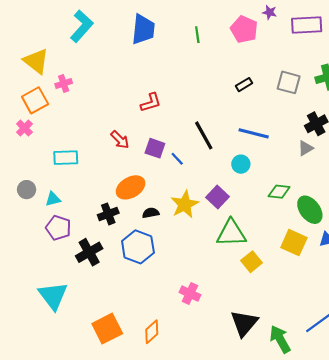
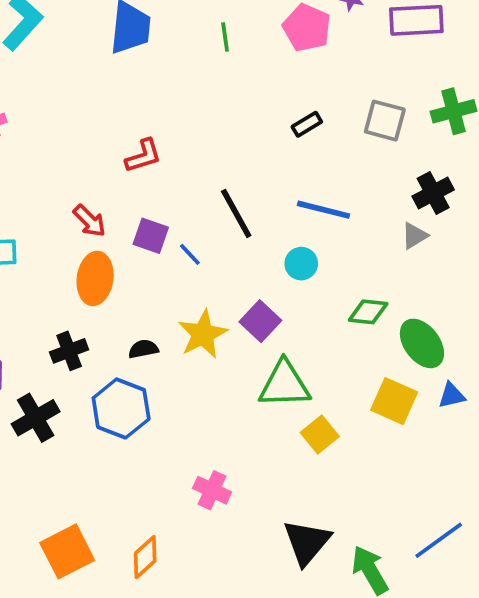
orange ellipse: (131, 187) -> (95, 278), moved, turned -52

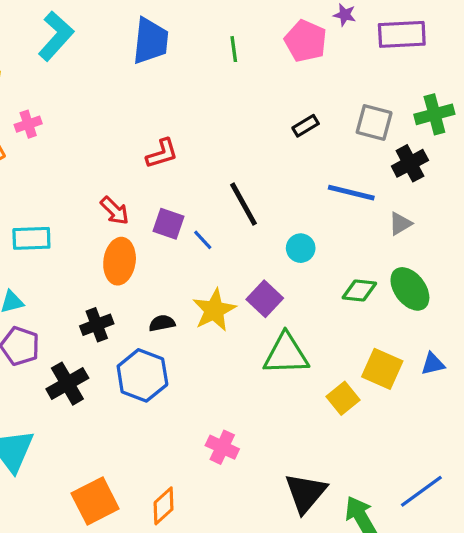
black cross: (433, 193) -> (410, 163), moved
blue line: (324, 210) -> (351, 193), moved
green ellipse: (422, 343) -> (410, 289), moved
yellow square: (320, 434) -> (343, 398), moved

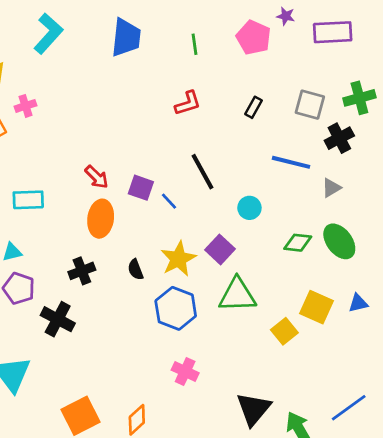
black rectangle: (306, 126) -> (253, 107), turned -30
red L-shape: (162, 153) -> (188, 103), moved
black semicircle: (162, 323) -> (135, 270), turned -100
blue hexagon: (142, 375) -> (176, 308), moved
black cross: (67, 384) -> (58, 319), turned -32

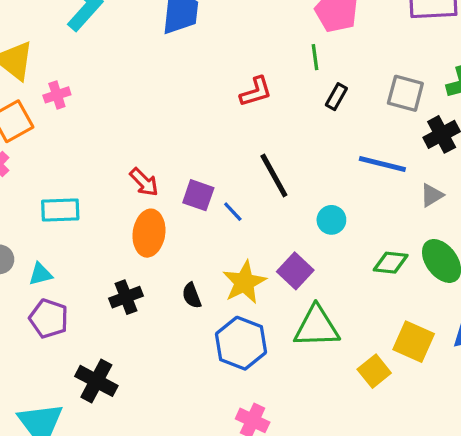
green line: (194, 44) -> (315, 57), moved
black cross: (58, 319) -> (96, 381), moved

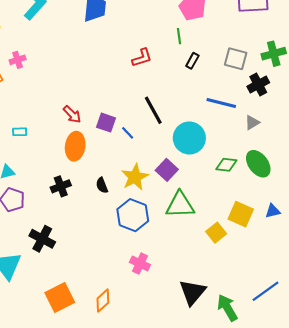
cyan rectangle: (60, 210) -> (20, 132), size x0.6
cyan circle: (331, 220) -> (189, 138), size x1.8

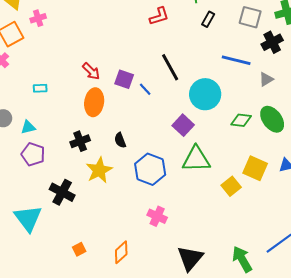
yellow star: (135, 177) -> (99, 170), moved
black triangle: (192, 292) -> (190, 258), moved
orange square: (60, 297) -> (79, 249), size x0.5

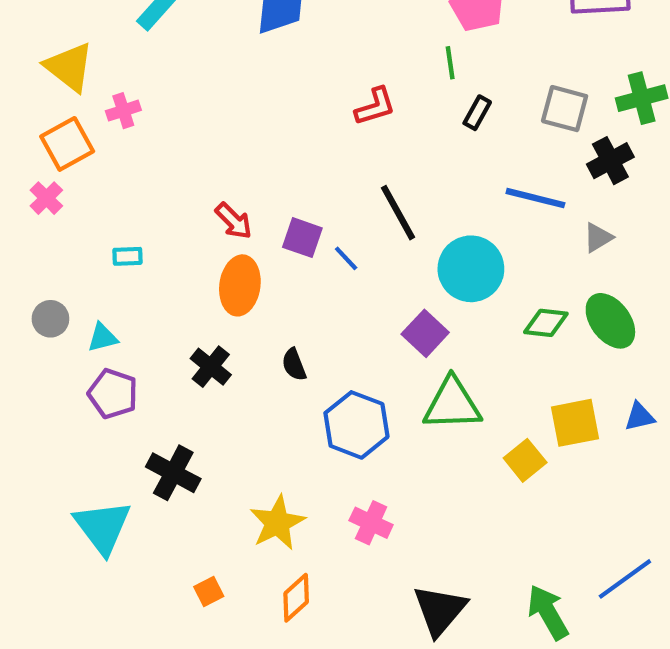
black cross: (80, 141) -> (211, 367), turned -30
yellow square: (255, 168) -> (575, 423), turned -35
yellow star: (99, 170) -> (277, 523), moved

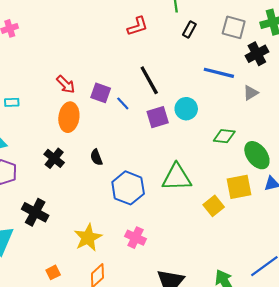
cyan circle: (471, 269) -> (186, 109), size x0.7
green ellipse: (610, 321) -> (257, 155), moved
purple square: (425, 333) -> (158, 117), moved, turned 30

